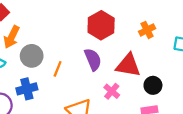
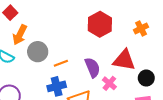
purple semicircle: (93, 59) -> (92, 67), moved
orange line: (58, 69) -> (61, 63), turned 48
blue cross: (27, 89) -> (57, 86), moved

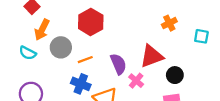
red hexagon: (100, 24) -> (91, 22), moved
red triangle: (124, 60) -> (152, 56), turned -30
blue cross: (57, 86) -> (81, 84), turned 36

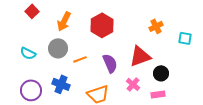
red hexagon: (91, 22) -> (102, 25), moved
orange arrow: (42, 30) -> (64, 21), moved
pink cross: (136, 81) -> (133, 84), moved
blue cross: (81, 84) -> (61, 84), moved

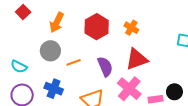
orange cross: (156, 26) -> (131, 28), moved, turned -32
cyan semicircle: (28, 53) -> (19, 67), moved
black circle: (161, 73) -> (174, 92), moved
pink cross: (133, 84) -> (129, 89), size x1.6

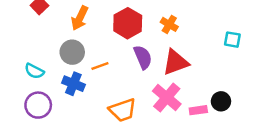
purple semicircle: (105, 67) -> (143, 57), moved
blue cross: (54, 89) -> (73, 84), moved

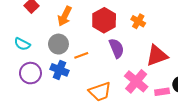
red triangle: (176, 62) -> (157, 55), moved
cyan semicircle: (34, 71) -> (22, 44), moved
purple circle: (38, 105) -> (30, 73), moved

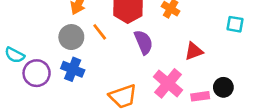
cyan semicircle: (22, 44) -> (15, 55), moved
orange line: (81, 55) -> (100, 32), moved, turned 72
red triangle: (157, 55) -> (194, 51), size x0.7

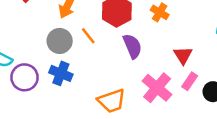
red triangle: (194, 51) -> (183, 55), turned -42
pink rectangle: (200, 96) -> (190, 81), moved, turned -48

